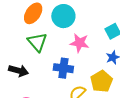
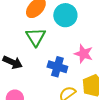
pink star: (80, 43) -> (84, 54), moved

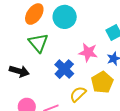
blue cross: (57, 67) -> (64, 69), turned 36

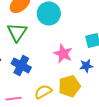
blue cross: (64, 69) -> (21, 66), moved, turned -30

